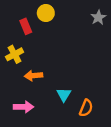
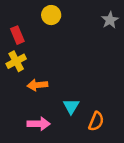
red rectangle: (26, 26) -> (17, 35), moved
pink arrow: (23, 107) -> (39, 124), moved

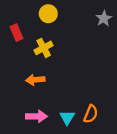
yellow cross: (16, 61) -> (44, 48), moved
cyan triangle: (71, 106) -> (67, 117), moved

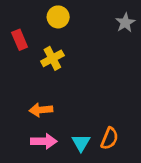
orange arrow: (35, 80) -> (41, 110), moved

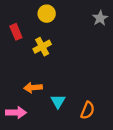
pink arrow: (44, 141) -> (16, 113), moved
cyan triangle: (81, 143) -> (58, 101), moved

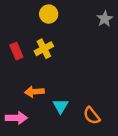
red rectangle: (16, 32) -> (16, 51), moved
orange semicircle: (88, 110) -> (92, 116), turned 120

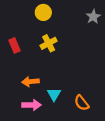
yellow cross: (44, 49) -> (49, 43), moved
pink arrow: (16, 118) -> (32, 105), moved

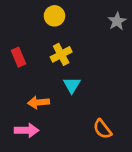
cyan triangle: (54, 94) -> (72, 85), moved
pink arrow: (32, 105) -> (27, 130), moved

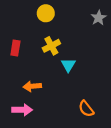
red rectangle: (19, 57) -> (15, 48), turned 32
cyan triangle: (72, 85) -> (68, 65), moved

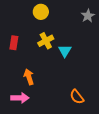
cyan triangle: (68, 65) -> (65, 51), moved
orange arrow: (32, 86) -> (29, 77), turned 77

